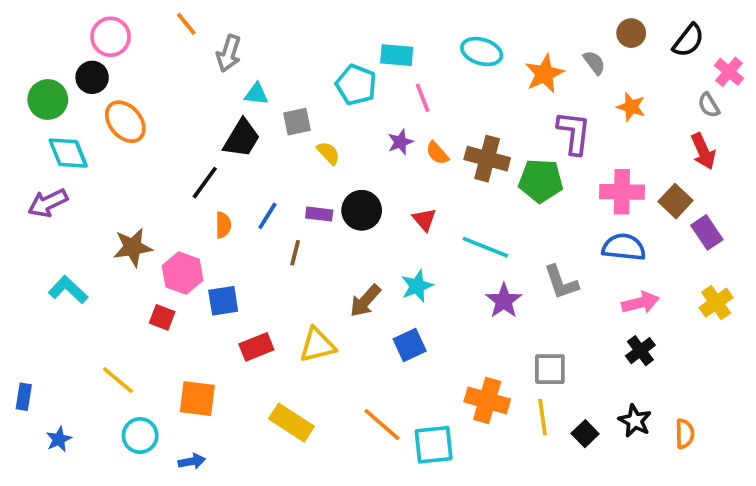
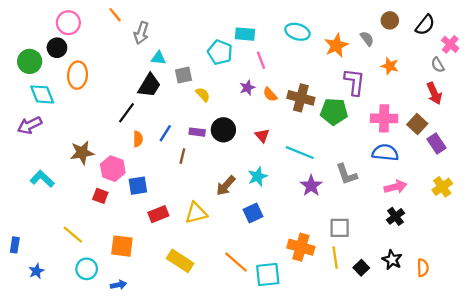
orange ellipse: (125, 122) -> (77, 75), turned 45

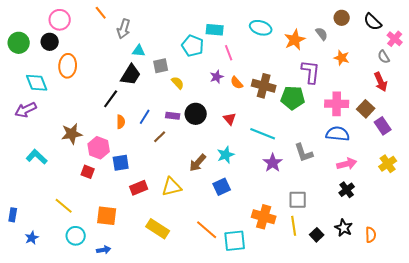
black semicircle: (425, 25) -> (373, 22), turned 96
green circle: (30, 61) -> (19, 43), moved
brown line: (182, 156) -> (160, 137), turned 32

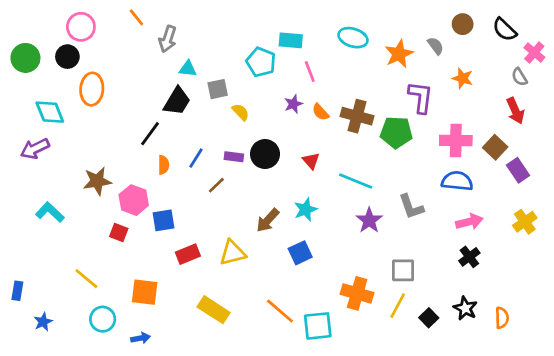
yellow line: (294, 226) -> (398, 306), turned 36

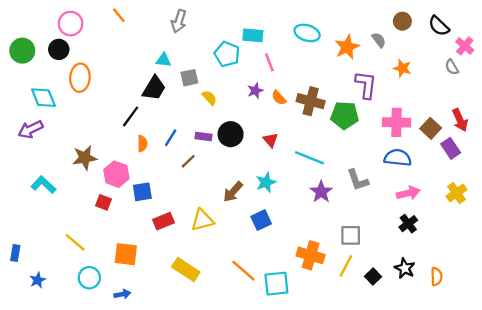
gray arrow: (168, 39) -> (179, 21), moved
red arrow: (515, 111) -> (460, 120), moved

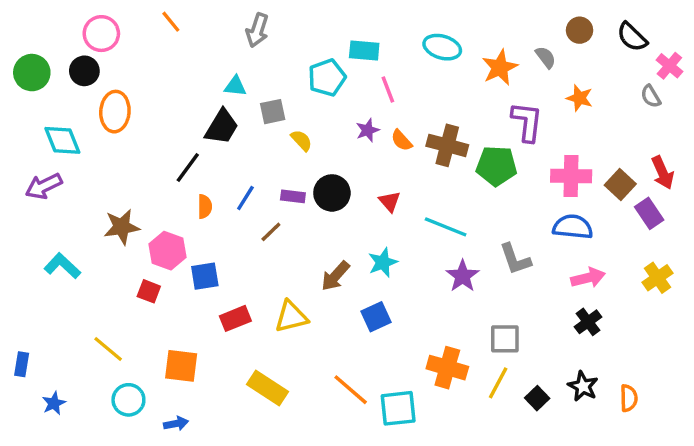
cyan pentagon: (227, 54) -> (327, 78), turned 30

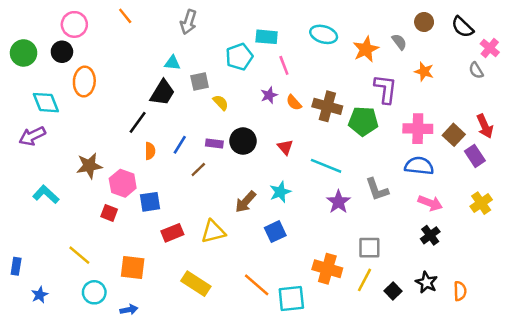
pink arrow: (588, 278) -> (430, 203), turned 35

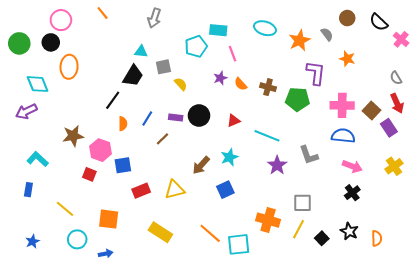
gray semicircle: (476, 70) -> (396, 78), moved
brown cross: (327, 106) -> (268, 87), size x0.7
red triangle: (285, 147) -> (234, 121), turned 48
blue rectangle: (16, 266) -> (28, 190), moved

